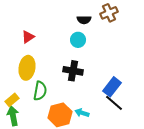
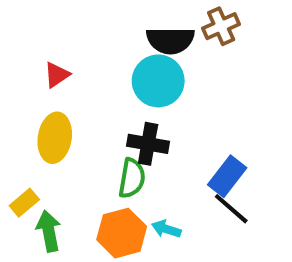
black semicircle: (84, 20) -> (170, 40), size x1.6
cyan circle: (78, 40) -> (158, 81), size x1.6
green semicircle: (40, 91) -> (132, 178), moved
green arrow: (13, 116) -> (49, 231), moved

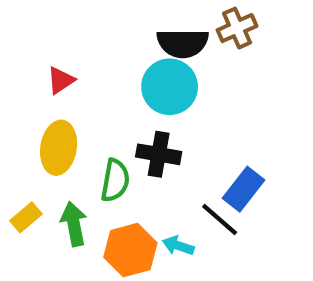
green semicircle: (132, 178) -> (115, 180), moved
black line: (231, 209) -> (220, 220), moved
green arrow: (49, 231) -> (74, 224), moved

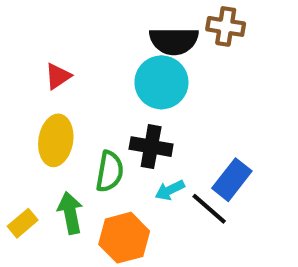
brown cross: (237, 28) -> (226, 26), turned 33
yellow rectangle: (26, 217) -> (23, 223), moved
cyan arrow: (178, 246) -> (170, 190), moved, turned -44

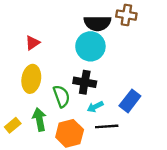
green semicircle: (110, 171) -> (61, 96), turned -30
black line: (209, 209) -> (107, 126), moved, turned -45

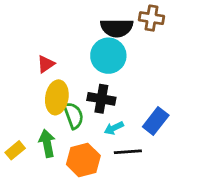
red triangle: (32, 43) -> (46, 64), moved
yellow ellipse: (31, 79) -> (57, 97), moved

